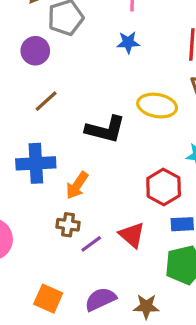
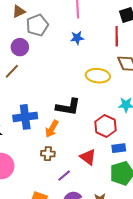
brown line: (46, 101) -> (12, 71), moved
black L-shape: (105, 129) -> (68, 107), moved
purple line: (91, 244) -> (64, 176), moved

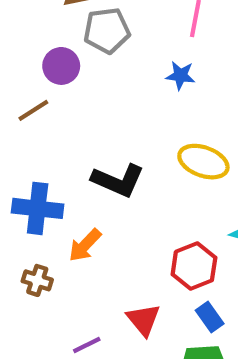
black L-shape: (68, 107) -> (118, 180), moved
blue rectangle: (119, 148) -> (210, 317), turned 48
brown cross: (48, 154) -> (37, 280), moved

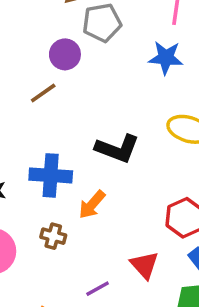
blue star: (180, 76) -> (166, 58), size x1.4

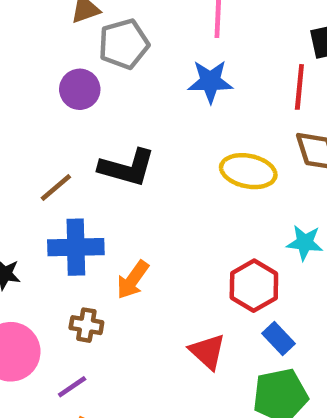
brown line: (43, 93) -> (56, 187), moved
black L-shape: (117, 149) -> (127, 168), moved
purple line: (98, 289) -> (72, 387), moved

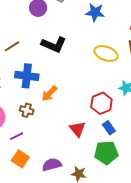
brown line: (56, 187) -> (12, 46), moved

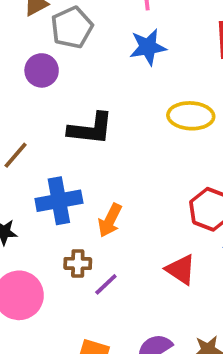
purple line: (17, 136) -> (106, 284), moved

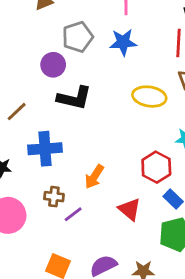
gray pentagon: (72, 27) -> (78, 37), moved
purple circle: (42, 70) -> (53, 65), moved
orange arrow: (110, 220) -> (94, 177), moved

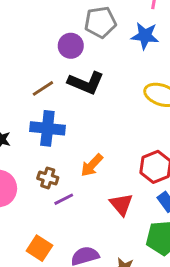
brown line: (17, 112) -> (43, 88), moved

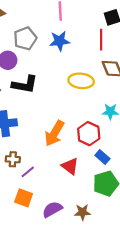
orange arrow: (92, 165) -> (54, 133), moved, size x1.4
orange square: (39, 248) -> (24, 198), moved

